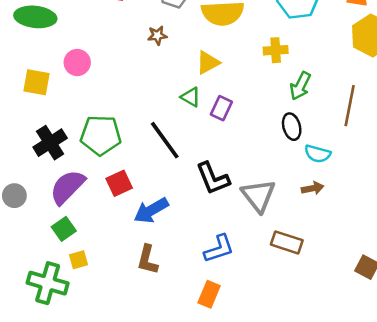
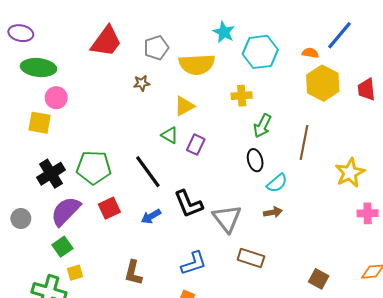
pink circle: (77, 63) -> (56, 98), moved
cyan semicircle: (318, 154) -> (277, 183), turned -55
blue arrow: (151, 210) -> (151, 216), moved, size x0.7

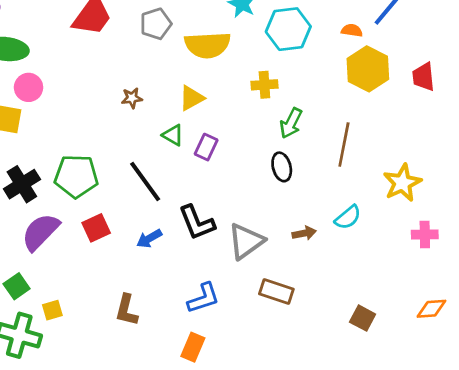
brown star: (142, 83) -> (132, 98), moved
cyan semicircle: (277, 183) -> (348, 217), moved
gray triangle: (227, 218) -> (246, 241), turned 32
green square: (62, 247) -> (17, 286), moved

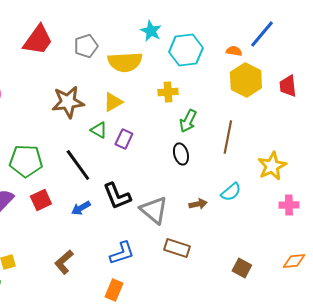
brown star: (132, 98) -> (68, 102), size x2.0
gray triangle: (246, 241) -> (154, 210), turned -44
brown L-shape: (127, 310) -> (64, 262), turned 35

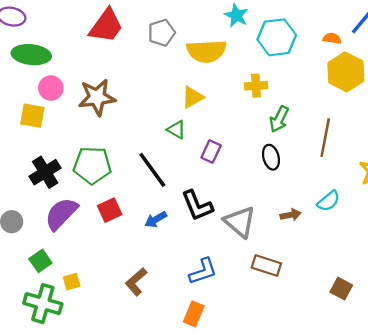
brown star: (68, 102) -> (97, 97), moved
purple rectangle: (124, 139) -> (211, 151), moved

